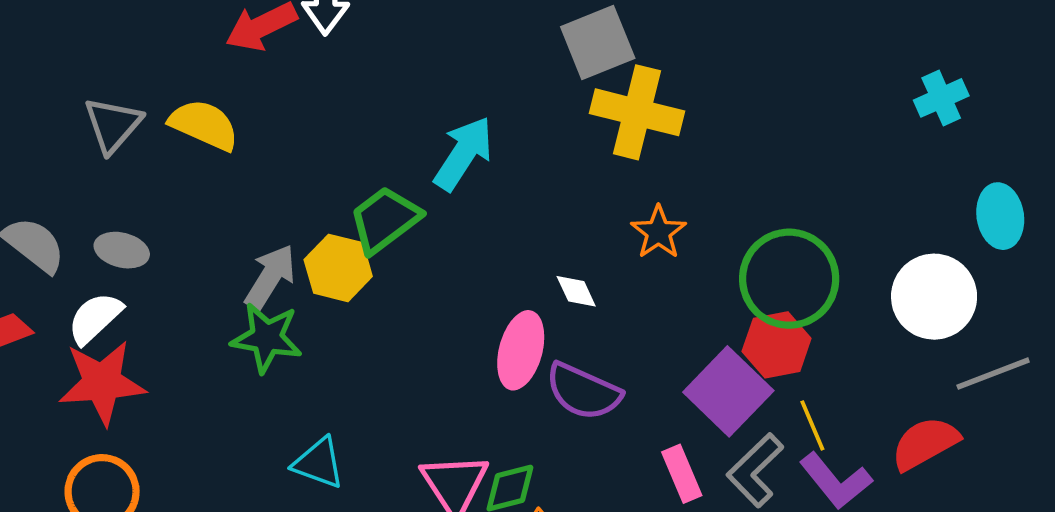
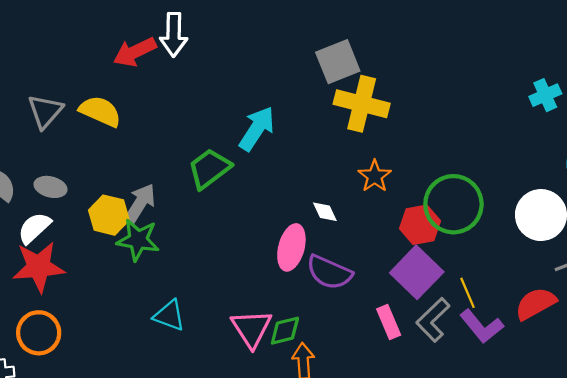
yellow hexagon: (338, 268) -> (109, 215), moved
red hexagon: (777, 345) -> (420, 225), moved

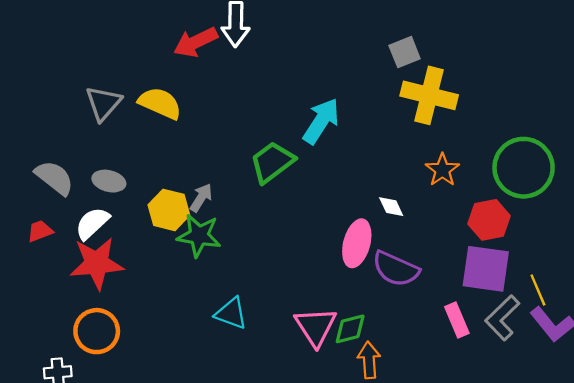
gray square: (338, 62) -> (405, 52), size x0.7
gray arrow: (140, 203) -> (201, 198), size x0.7
green circle: (453, 204) -> (524, 168), moved
purple square: (417, 272) -> (486, 269), turned -36

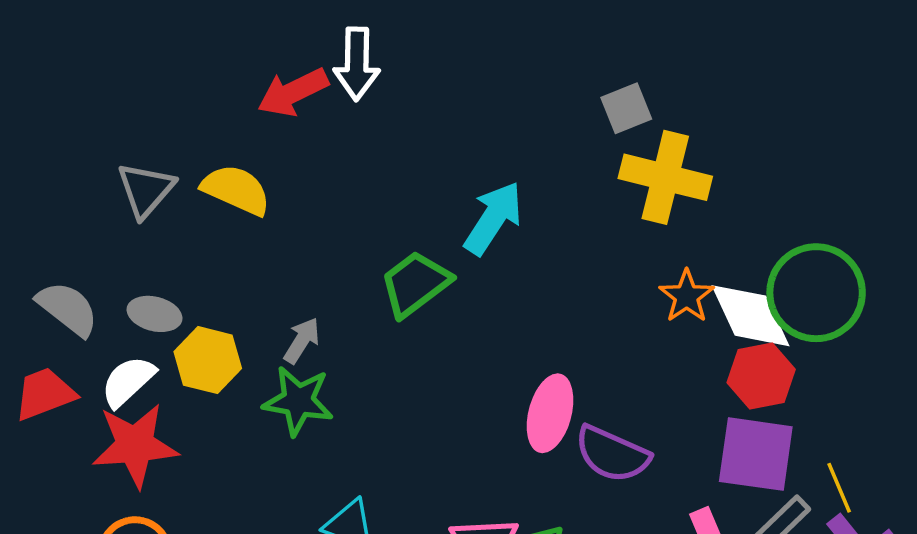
white diamond: (391, 207) -> (750, 316), moved, size x2.0
yellow hexagon: (169, 210) -> (208, 360), moved
red trapezoid: (40, 231) -> (45, 394), size x1.5

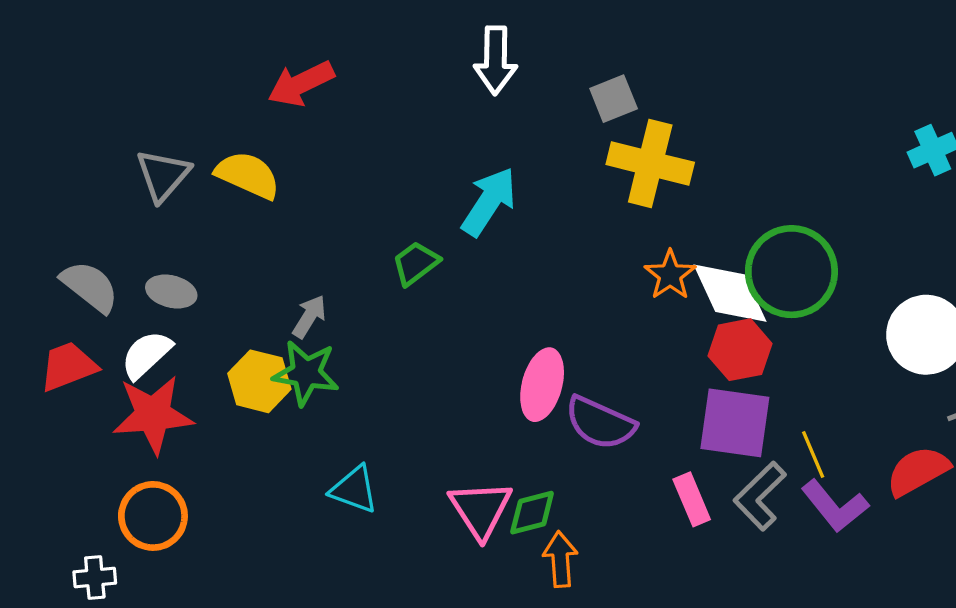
white arrow: (357, 64) -> (496, 60), moved
green trapezoid: (415, 284) -> (416, 263), size x0.7
yellow hexagon: (208, 360) -> (259, 381), moved

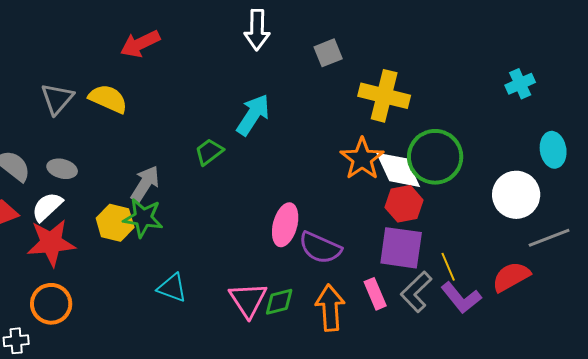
yellow cross: (650, 163) -> (384, 96), moved
orange star: (670, 275) -> (362, 159), size x1.4
gray arrow: (309, 316) -> (145, 184), size x1.4
orange arrow: (560, 559) -> (330, 308), moved, size x1.4

